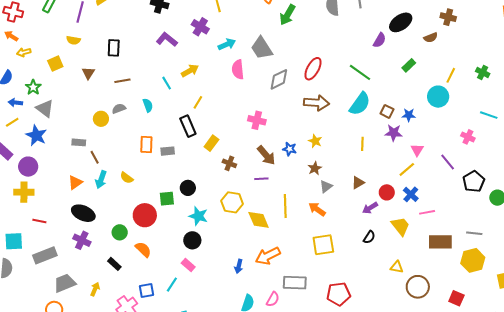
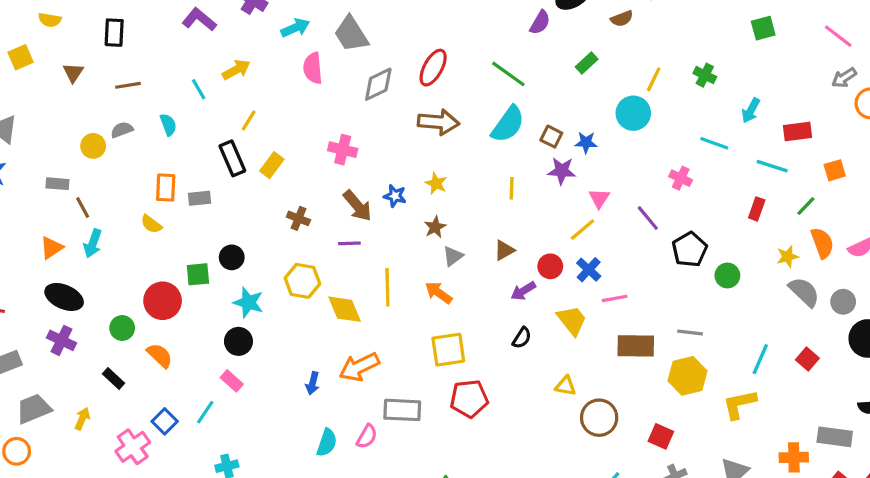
yellow rectangle: (211, 143) -> (272, 165), moved
yellow semicircle: (127, 178) -> (151, 224), moved
blue square: (147, 291) -> (165, 421), turned -35
red pentagon: (339, 294) -> (469, 399), moved

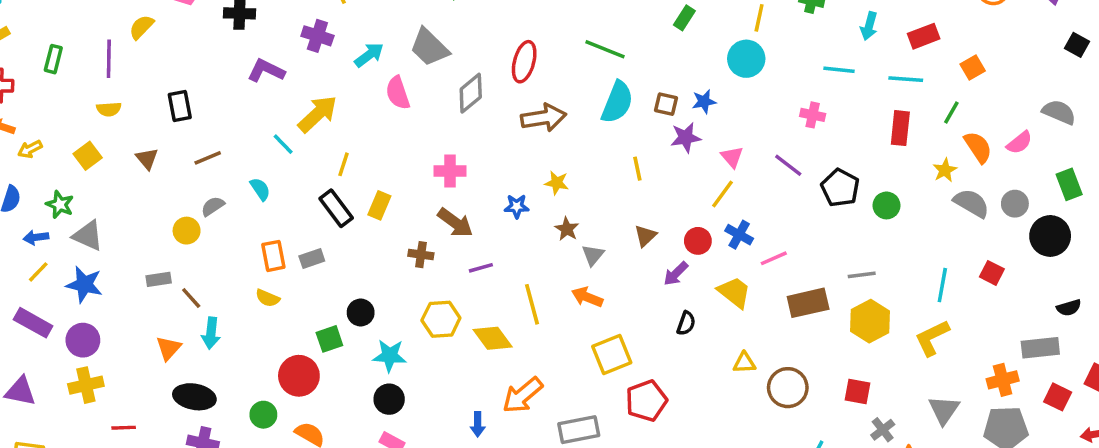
yellow arrow: (236, 70) -> (318, 114), size x1.4
brown arrow: (358, 206) -> (455, 223), moved
red rectangle: (757, 209) -> (900, 128), size x1.4

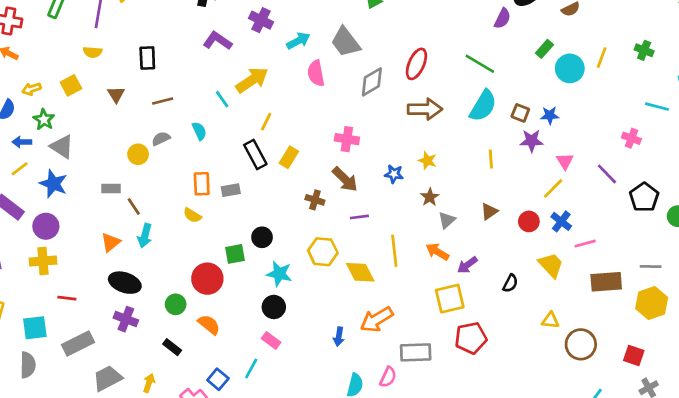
cyan circle: (746, 59) -> (570, 68), moved
yellow arrow: (30, 149) -> (32, 89), moved
purple arrow: (676, 274) -> (467, 265), moved

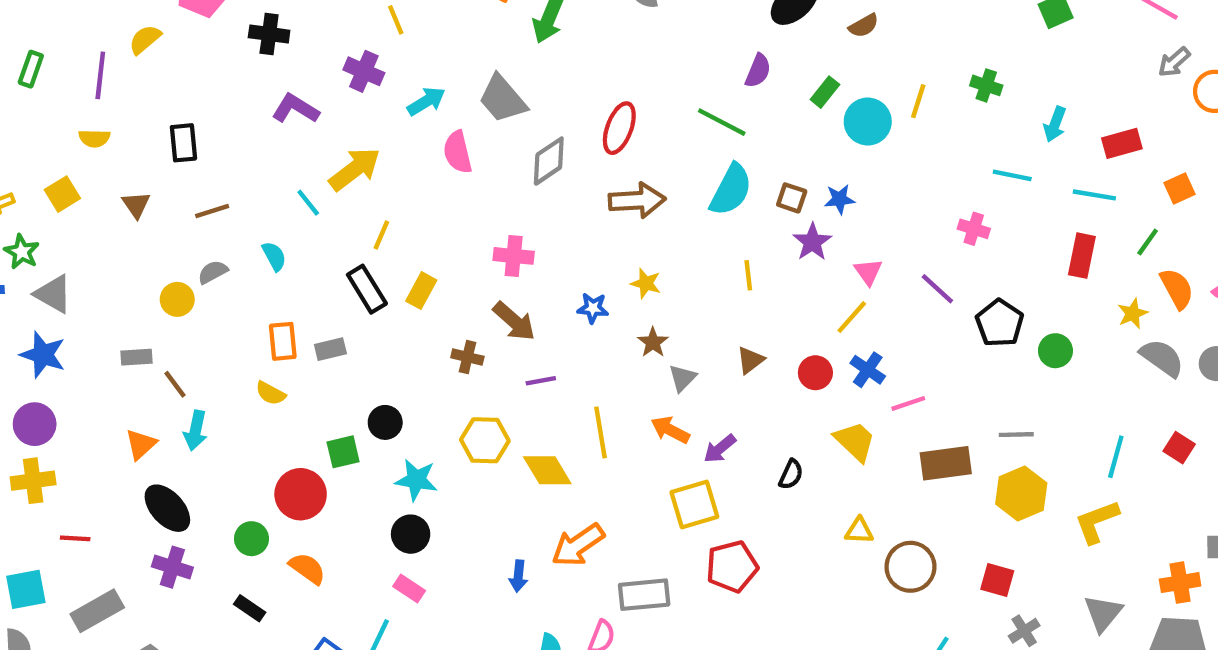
purple semicircle: (502, 18) -> (758, 71), moved
purple star: (531, 141) -> (812, 242), turned -30
black ellipse: (125, 283) -> (167, 508), turned 32

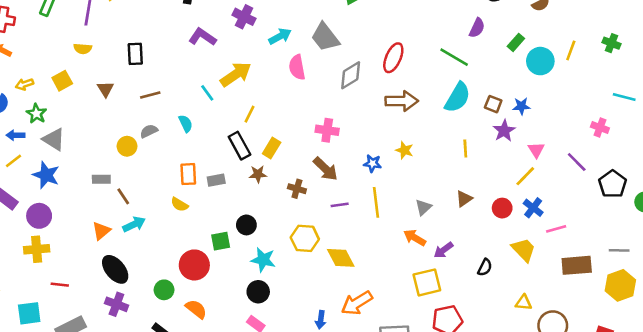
brown star: (653, 342) -> (258, 174), moved, turned 30
cyan arrow: (196, 431) -> (134, 224), turned -130
yellow line: (600, 432) -> (376, 202), moved

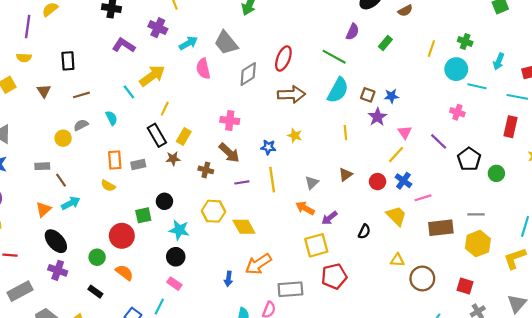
cyan circle: (540, 61) -> (456, 69), moved

